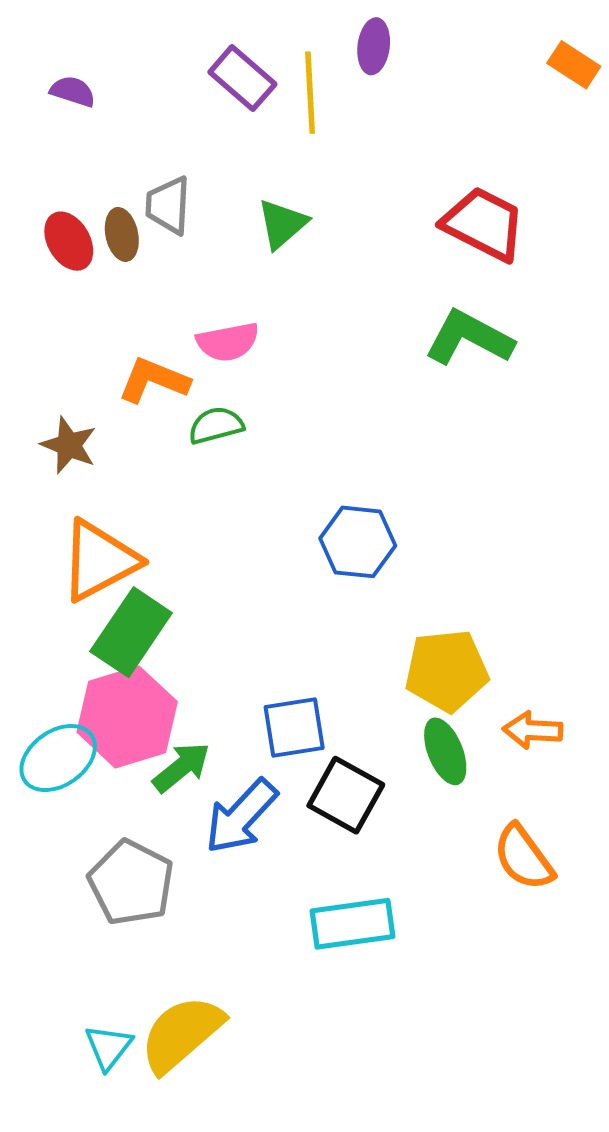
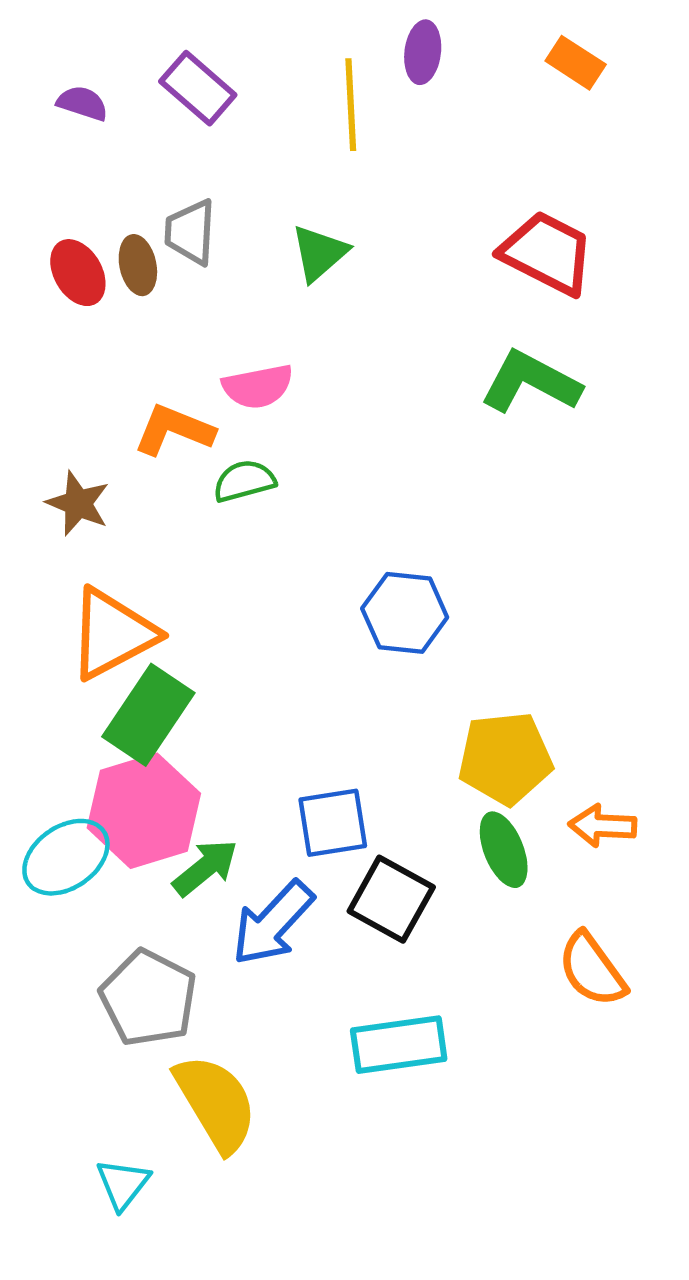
orange rectangle: (574, 65) -> (576, 63), moved
purple rectangle: (242, 78) -> (198, 88), moved
yellow semicircle: (181, 1034) -> (216, 1103), moved, turned 100

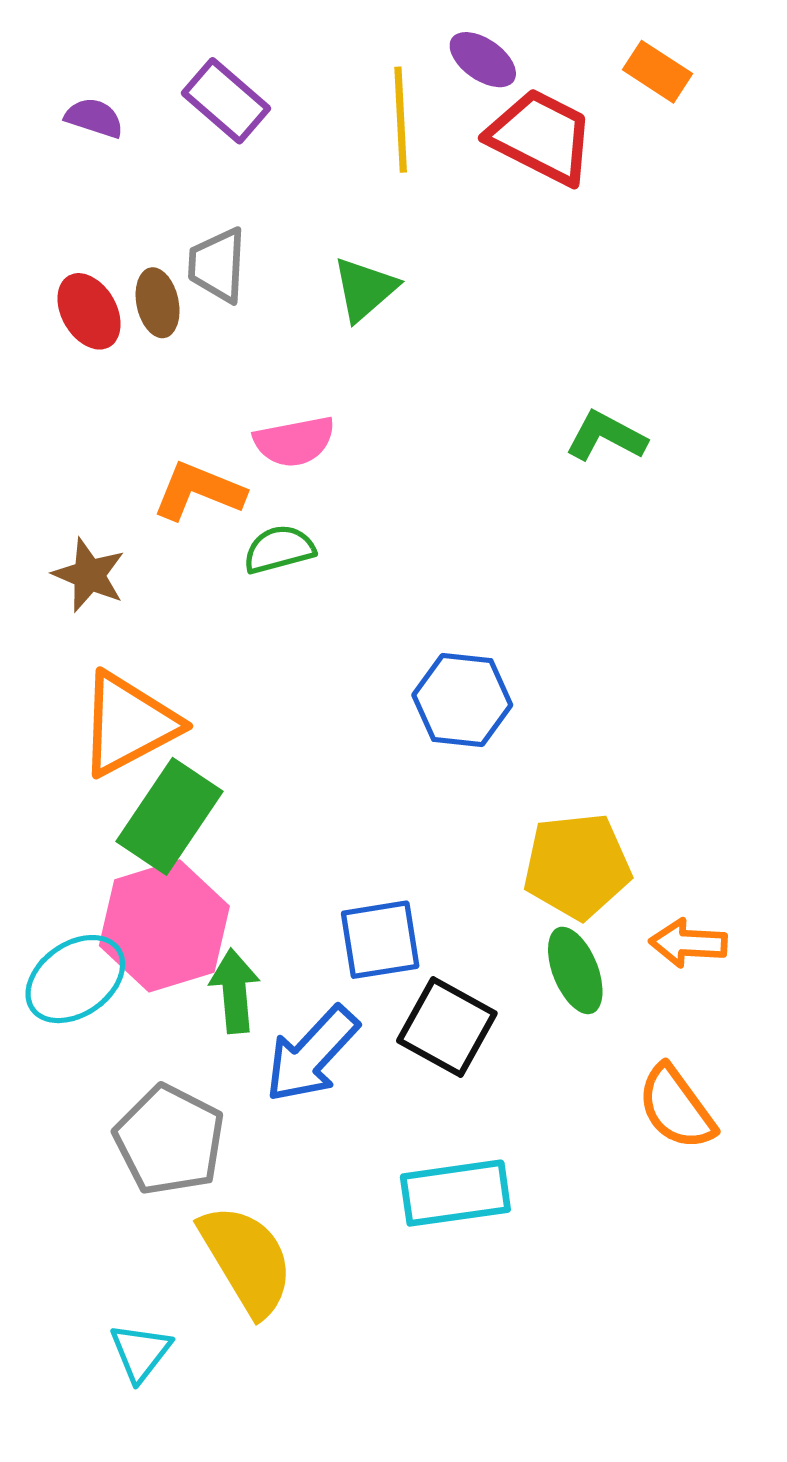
purple ellipse: (423, 52) -> (483, 60), turned -62
red trapezoid: (547, 253) -> (541, 137), moved
green L-shape: (531, 382) -> (606, 436), size x0.7
green arrow: (205, 868) -> (235, 991), turned -56

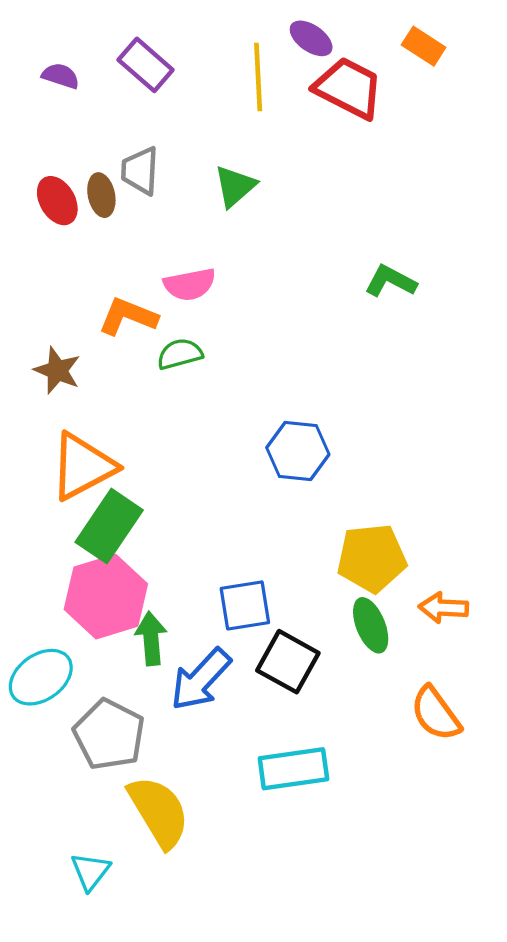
cyan ellipse: (75, 979) -> (41, 677), moved

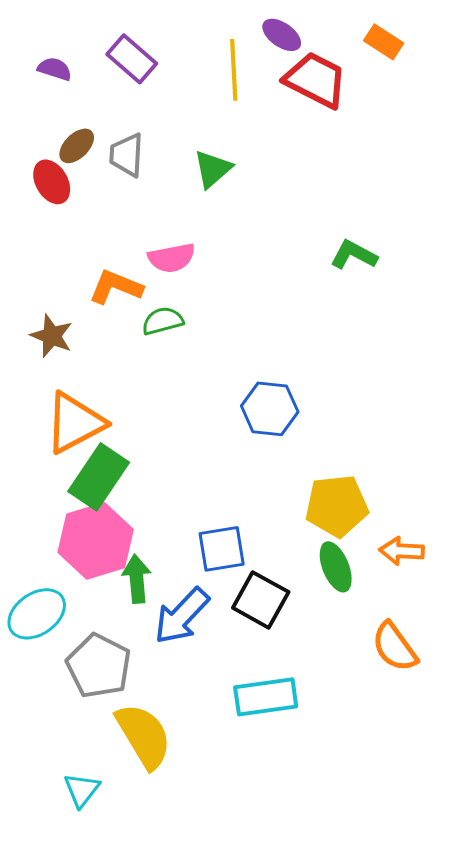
brown ellipse: (101, 195) -> (77, 146), moved, turned 57

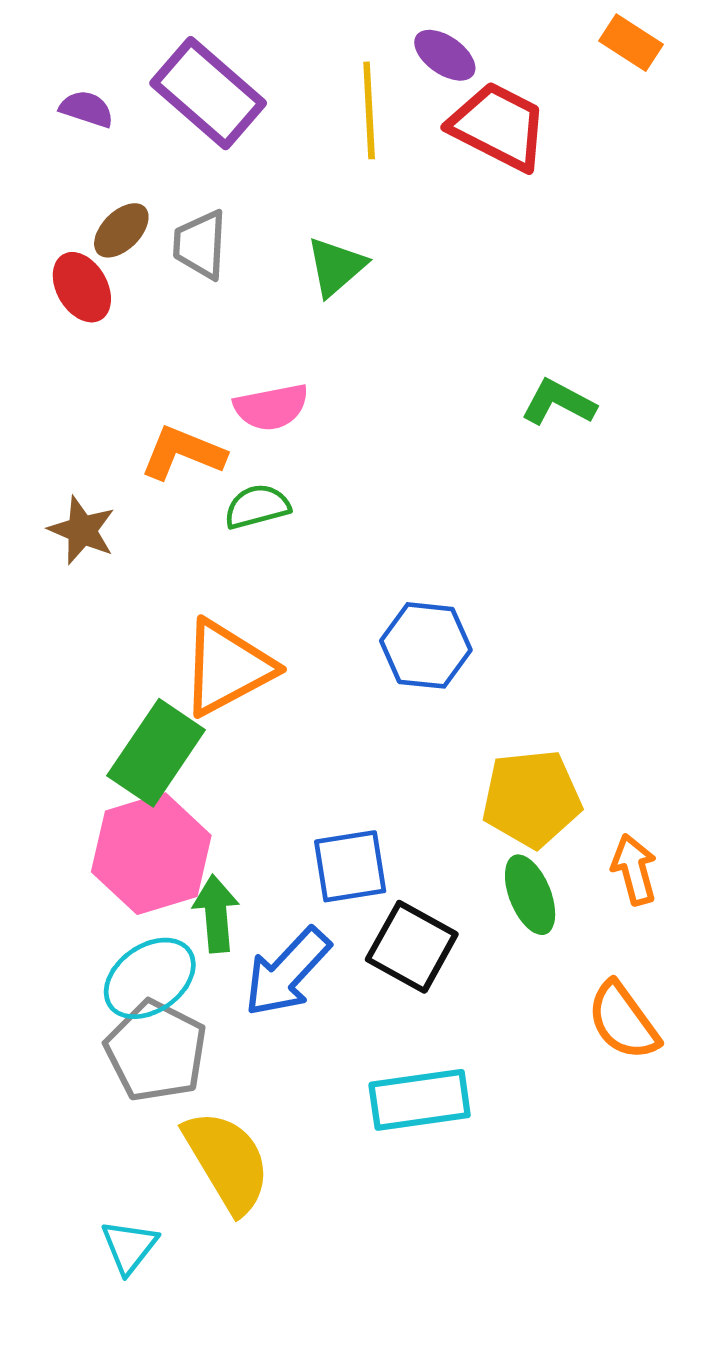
orange rectangle: (384, 42) -> (631, 43), moved
purple rectangle: (132, 59) -> (208, 93), size x1.4
orange triangle: (75, 423) -> (227, 667), moved
orange arrow: (402, 551) -> (634, 869), turned 72
cyan ellipse: (37, 614) -> (150, 978), moved

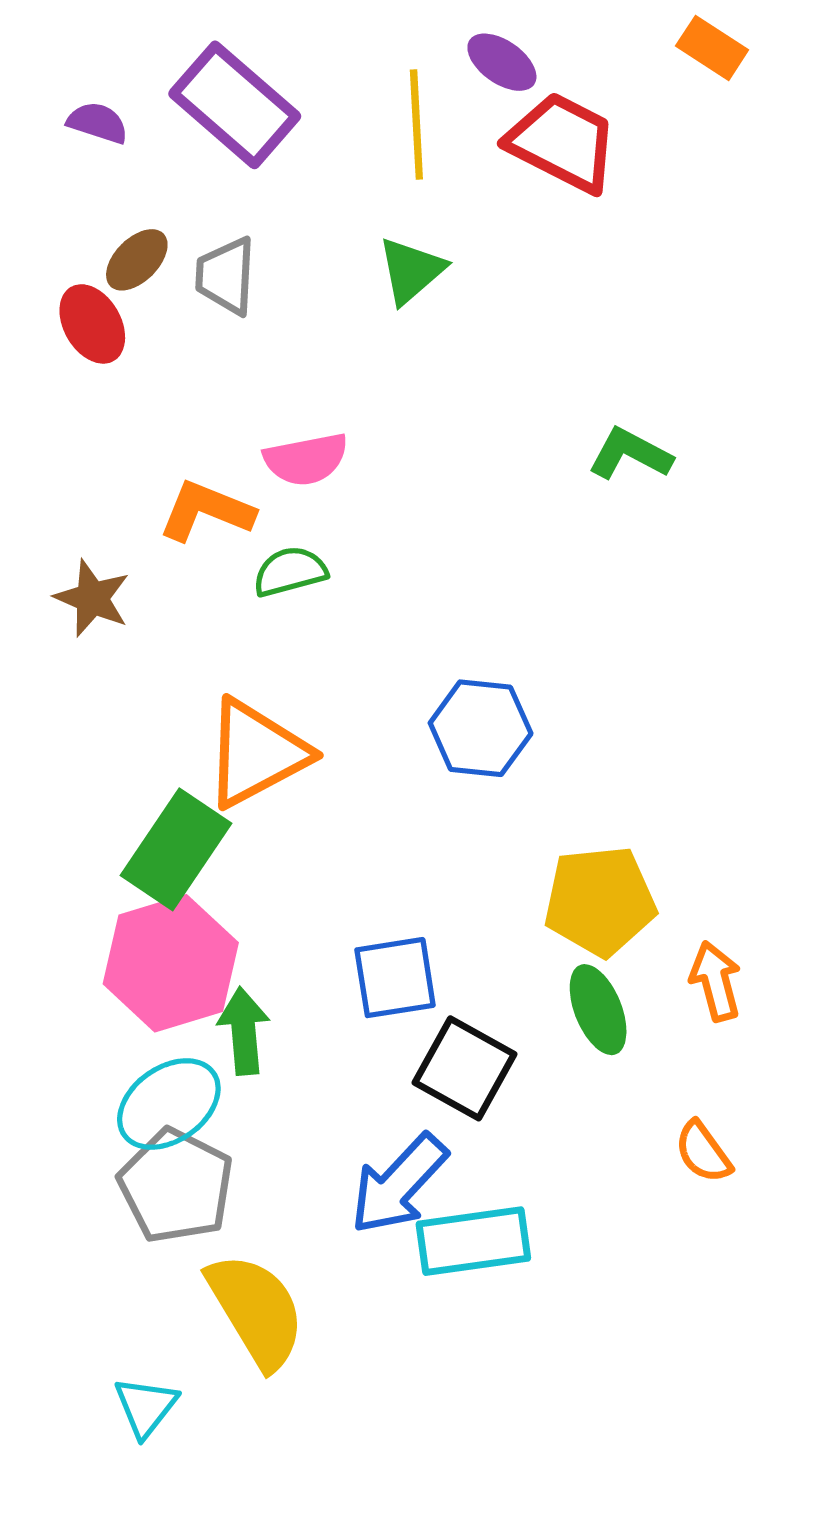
green triangle: (336, 267) -> (411, 271), moved
blue arrow: (287, 972) -> (399, 1184), moved
orange semicircle: (623, 1021) -> (703, 1152), size x0.7

